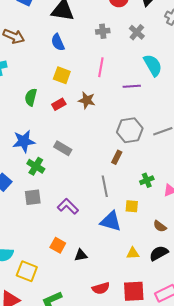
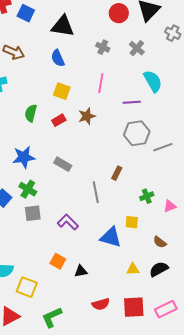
gray cross: (103, 31) -> (103, 47), turned 32
brown star: (87, 100) -> (87, 116), turned -30
gray hexagon: (130, 130) -> (137, 133), moved
green cross: (36, 166) -> (28, 189), moved
gray line: (105, 186) -> (96, 192), moved

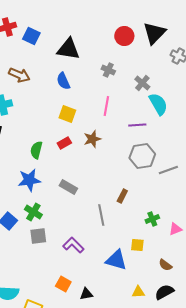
gray cross: (137, 48) -> (142, 83), moved
green semicircle: (31, 113) -> (36, 150), moved

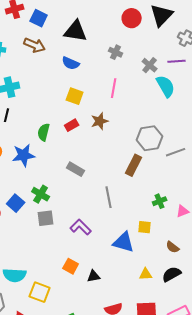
brown arrow: (19, 75) -> (35, 45), moved
blue semicircle: (63, 81) -> (71, 63), turned -42
purple line: (137, 125) -> (177, 61), moved
blue star: (29, 180) -> (24, 155), moved
brown rectangle: (122, 196) -> (134, 165), moved, size x1.5

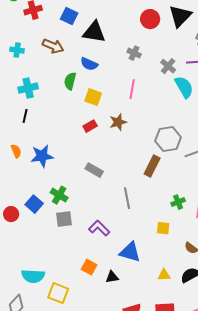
blue square: (39, 18) -> (69, 16), moved
green semicircle: (44, 132) -> (70, 81), moved
blue triangle: (124, 242) -> (130, 252), moved

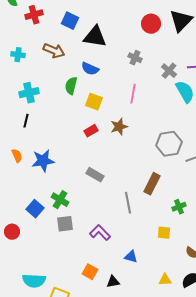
brown rectangle: (152, 166) -> (152, 184), moved
red circle: (11, 214) -> (12, 232), moved
blue triangle: (130, 252) -> (131, 257), size x0.6

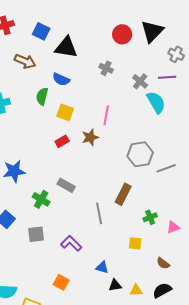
pink line: (133, 94) -> (106, 115), moved
green cross: (60, 200) -> (41, 199), moved
black triangle: (113, 282) -> (115, 285), moved

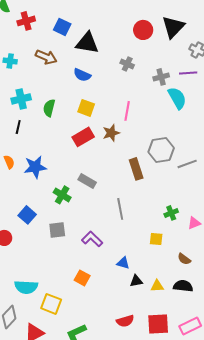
gray cross: (140, 81) -> (161, 77), turned 35
green semicircle: (42, 96) -> (49, 108), moved
red rectangle: (62, 141) -> (83, 137), size x1.5
brown rectangle: (123, 194) -> (136, 169), moved, turned -45
black semicircle: (162, 290) -> (183, 286), turned 36

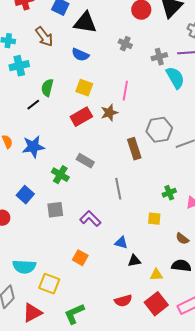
brown arrow: (46, 57) -> (44, 37), turned 30
cyan cross: (21, 99) -> (19, 66), moved
black line: (18, 127) -> (33, 105), moved, turned 40
yellow triangle: (157, 286) -> (156, 275), moved
red square: (158, 324) -> (156, 304), turned -35

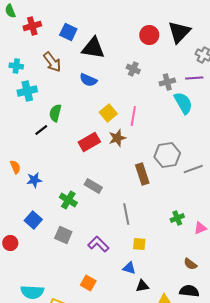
yellow square: (84, 88) -> (108, 113), moved, turned 30
blue star: (33, 147) -> (34, 180), moved, size x0.7
gray square: (55, 210) -> (63, 235), turned 30
yellow square: (154, 219) -> (139, 244), moved

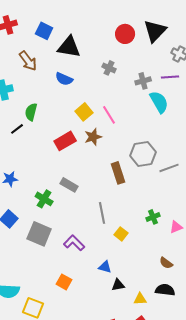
pink line: (133, 116) -> (109, 115), turned -42
gray square: (63, 235) -> (39, 234), size x1.4
yellow square: (139, 244) -> (121, 234), moved, turned 32

